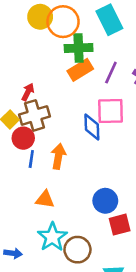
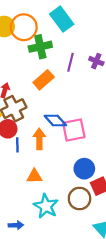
orange rectangle: (80, 70) -> (44, 80), moved
pink square: (110, 111) -> (74, 130), moved
blue diamond: (92, 127) -> (55, 120), moved, turned -30
brown circle: (77, 250) -> (80, 199), moved

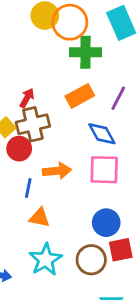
purple line: (70, 62) -> (118, 98), moved
blue diamond: (55, 120) -> (102, 134), moved
orange arrow: (39, 139) -> (57, 171), turned 72
blue line: (17, 145) -> (28, 188), moved

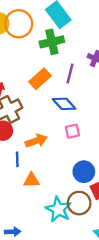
green cross: (86, 52) -> (52, 42), moved
pink square: (104, 170) -> (72, 131), size x0.6
cyan star: (46, 260) -> (58, 209), moved

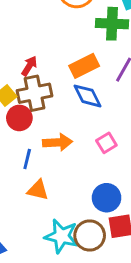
blue diamond: (64, 104) -> (88, 96), moved
pink square: (72, 131) -> (106, 143), turned -35
cyan star: (58, 209) -> (61, 236), turned -30

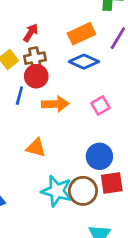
brown cross: (35, 93) -> (35, 58), size x0.7
blue diamond: (88, 96) -> (84, 62), turned -40
red circle: (19, 118) -> (36, 76), moved
blue line: (27, 159) -> (19, 96), moved

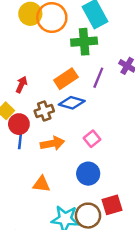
brown cross: (35, 58) -> (44, 111), moved
red circle: (36, 76) -> (19, 124), moved
blue circle: (99, 156) -> (88, 174), moved

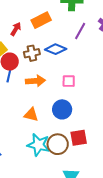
orange rectangle: (66, 79) -> (41, 20), moved
pink square: (92, 139) -> (69, 81), turned 32
orange triangle: (41, 184) -> (31, 115), moved

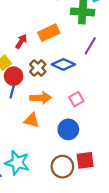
brown cross: (32, 53) -> (38, 68), turned -35
pink square: (69, 81) -> (76, 99), turned -32
orange triangle: (31, 115) -> (32, 120), moved
cyan star: (38, 145) -> (17, 163), moved

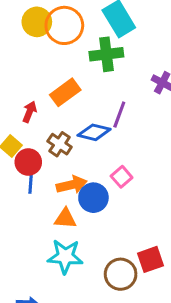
purple line: (90, 46) -> (119, 115), moved
blue circle: (68, 129) -> (93, 198), moved
cyan star: (17, 163) -> (65, 256), moved

